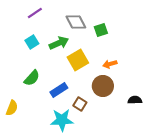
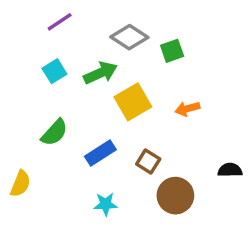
gray diamond: (76, 22) -> (129, 37), turned -30
brown circle: (103, 86) -> (175, 196), moved
brown square: (80, 104) -> (148, 162), moved
cyan star: (62, 120) -> (106, 204), size x0.6

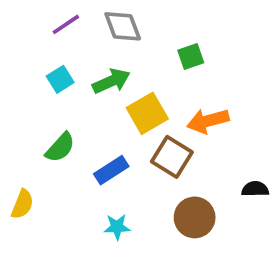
gray diamond: (129, 37) -> (123, 26), moved, turned 36
orange arrow: (187, 109) -> (208, 121), size x1.5
brown square: (148, 162) -> (172, 157), moved, size x1.5

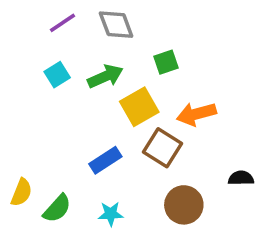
green square: (191, 57) -> (166, 62), moved
green semicircle: (60, 147) -> (57, 208), moved

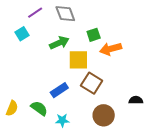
cyan square: (57, 75) -> (22, 34), moved
yellow square: (139, 107) -> (78, 60), turned 30
orange arrow: (196, 114) -> (111, 49), moved
green semicircle: (57, 208) -> (39, 108), moved, turned -96

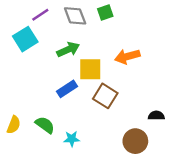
cyan square: (22, 34) -> (25, 39), size x1.5
green square: (94, 35) -> (105, 12), moved
blue rectangle: (59, 90) -> (67, 89), moved
brown circle: (104, 115) -> (135, 141), moved

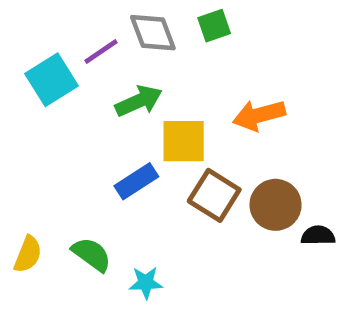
purple line: (40, 15) -> (101, 51), moved
brown circle: (135, 141) -> (276, 205), moved

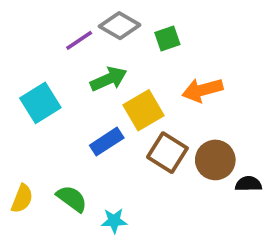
green square: (214, 26) -> (167, 38), moved
gray diamond: (153, 33) -> (120, 26), turned -39
cyan square: (51, 80) -> (40, 103), moved
yellow square: (184, 141) -> (144, 110), turned -30

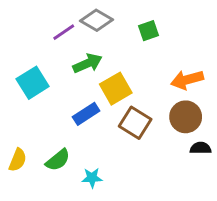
green square: (167, 38) -> (148, 31), moved
orange arrow: (202, 90) -> (187, 80), moved
brown circle: (215, 160) -> (186, 117), moved
green semicircle: (72, 199) -> (58, 160), turned 105

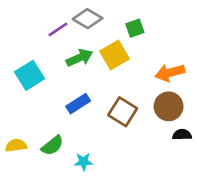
yellow square: (116, 89) -> (115, 55), moved
yellow semicircle: (18, 160) -> (16, 145), turned -120

